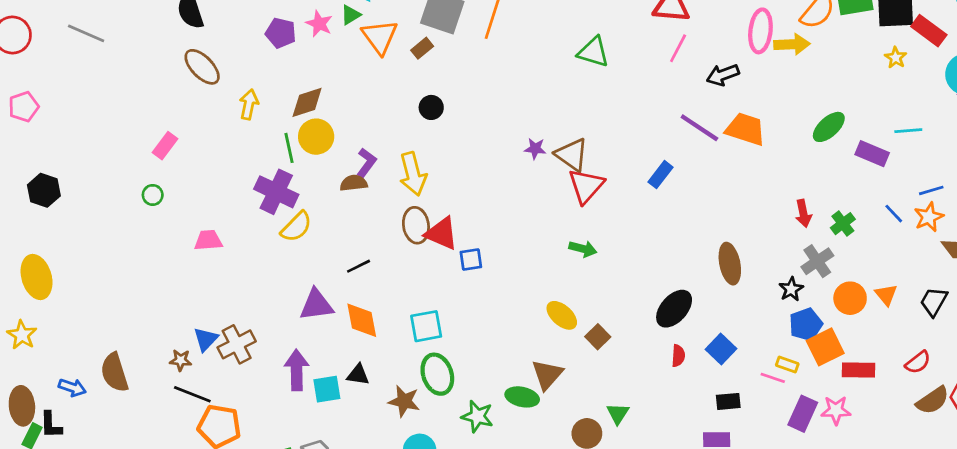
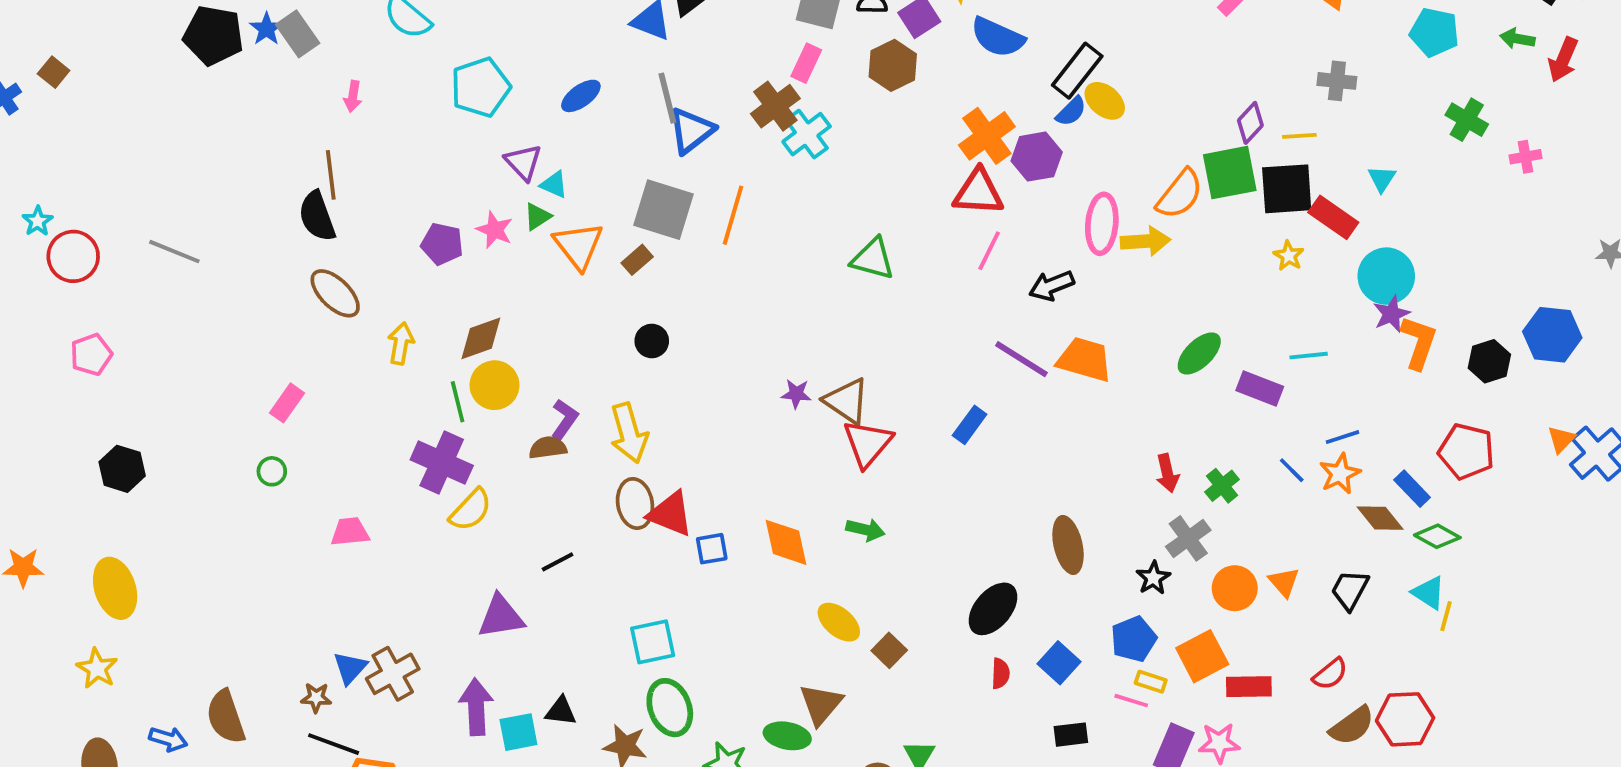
orange diamond: (362, 320) -> (786, 542), moved
blue pentagon: (806, 324) -> (1134, 639), moved

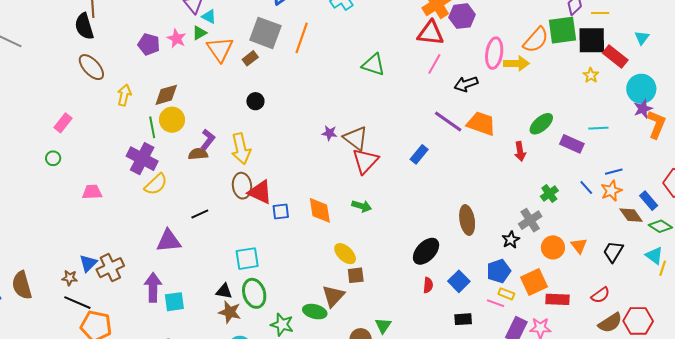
red arrow: (1167, 473) -> (520, 151), moved
brown square: (889, 650) -> (356, 275), moved, turned 36
black triangle: (561, 711) -> (224, 291), moved

